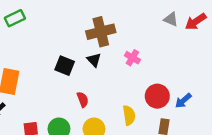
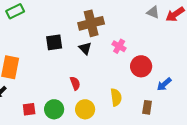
black square: (65, 66) -> (54, 42), moved, turned -30
red circle: (157, 96) -> (141, 66), moved

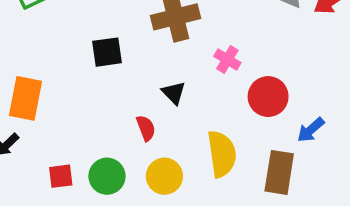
black triangle: (85, 48) -> (174, 93), moved
yellow semicircle: (116, 97) -> (222, 154), size x1.4
brown rectangle: (147, 107) -> (279, 172), size x1.6

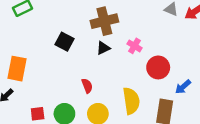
black square: (107, 52) -> (64, 42), turned 36
black triangle: (174, 93) -> (103, 48), moved, turned 48

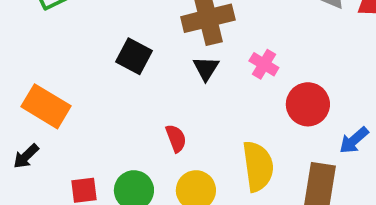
black triangle: (103, 48) -> (206, 68), turned -32
orange rectangle: (17, 69) -> (46, 106), turned -70

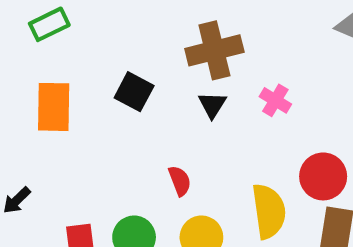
red circle: (308, 104) -> (323, 176), moved
orange rectangle: (46, 106) -> (54, 107), moved, turned 60

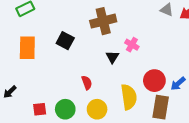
black triangle: (212, 105) -> (112, 57), moved

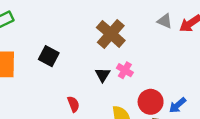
brown cross: (103, 21) -> (111, 34), moved, turned -35
pink cross: (132, 45) -> (125, 70), moved

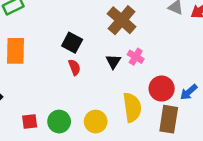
black square: (49, 56) -> (72, 43), moved
red semicircle: (73, 104) -> (74, 67), moved

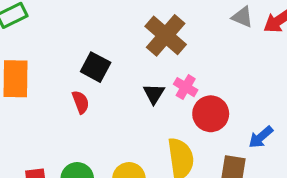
red semicircle: (74, 67) -> (81, 102), moved
red circle: (162, 89) -> (211, 114), moved

